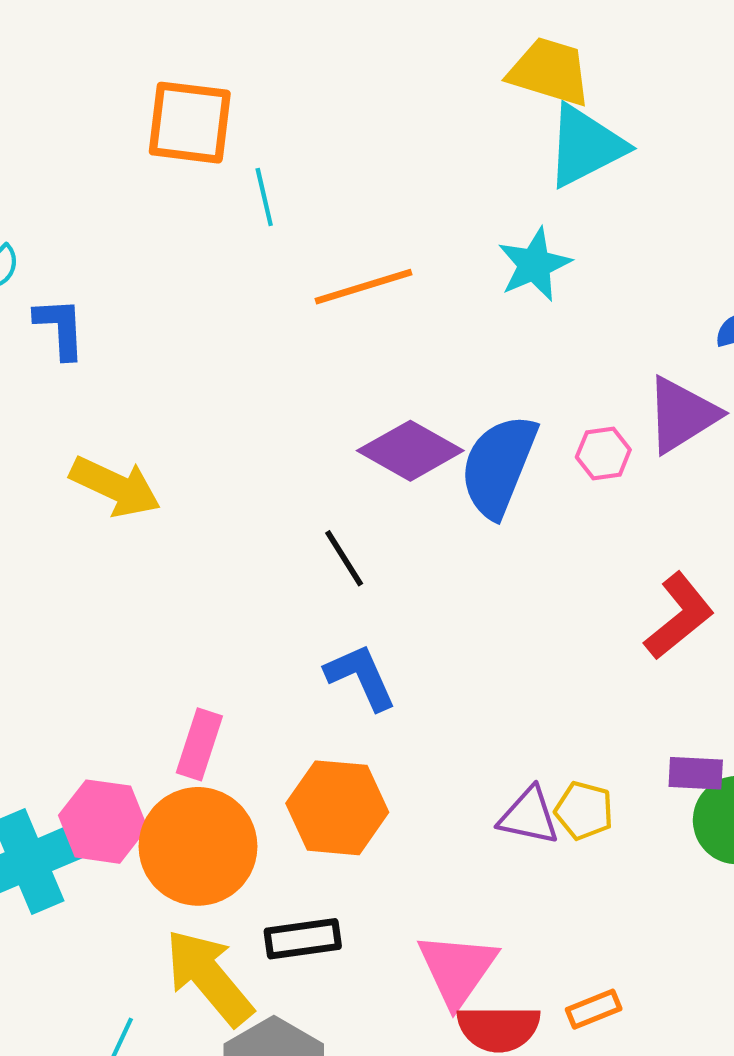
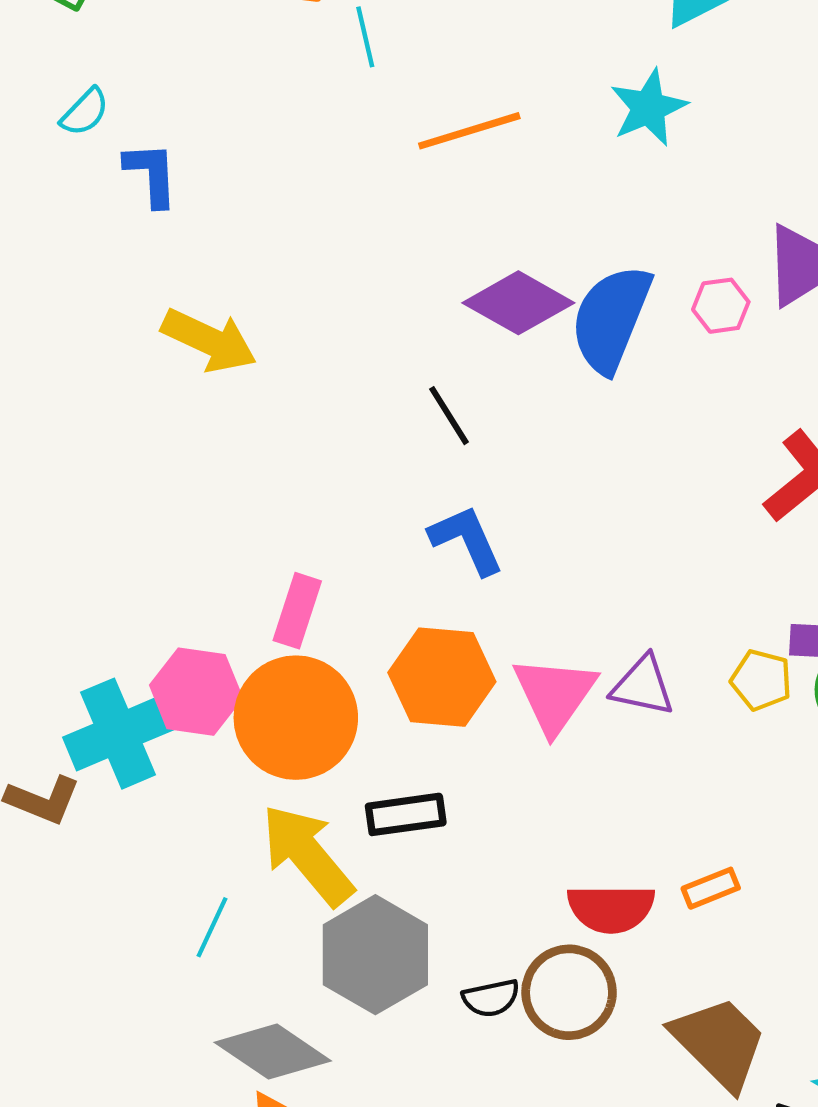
yellow pentagon: (584, 811) -> (761, 680), moved
pink triangle: (457, 969) -> (555, 694), moved

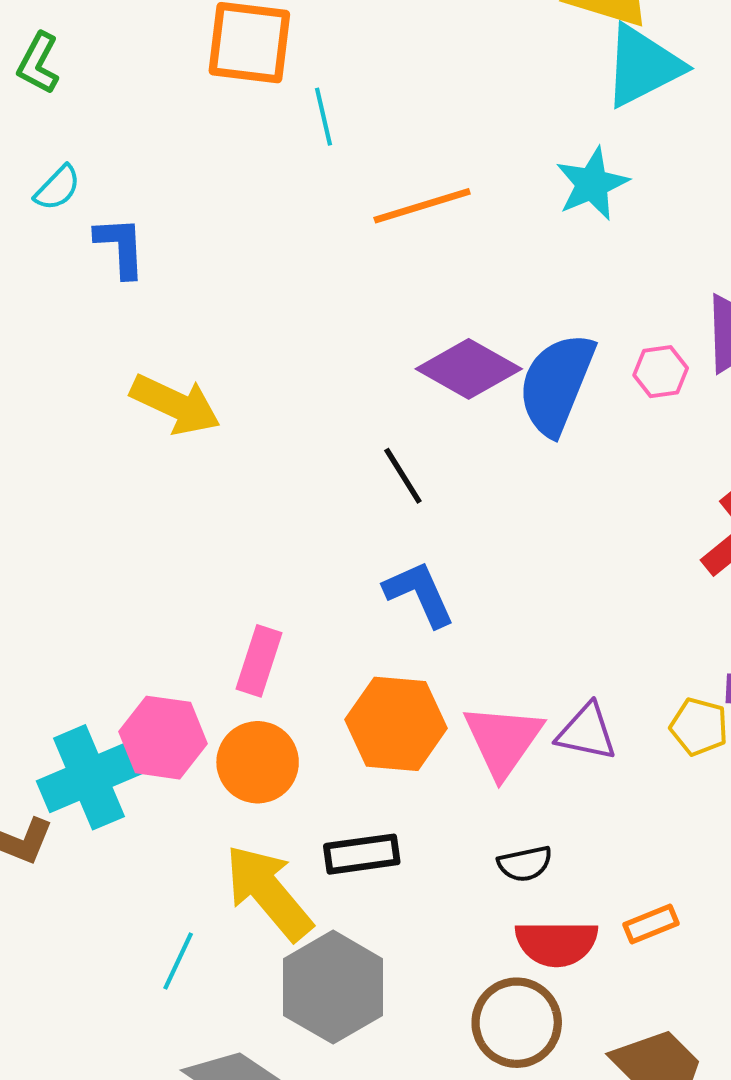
orange circle: (296, 718) -> (258, 762), size x0.7
black semicircle: (491, 998) -> (525, 864), moved

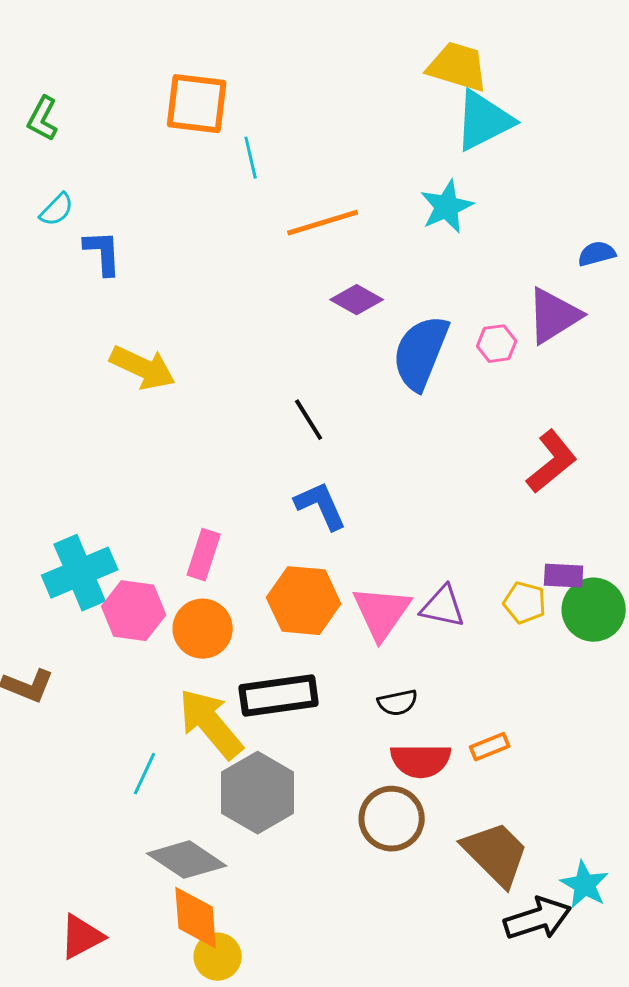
purple diamond: (469, 369) -> (357, 300), moved, size x0.7
cyan cross: (89, 777) -> (80, 573), moved
black rectangle: (362, 854) -> (279, 696), size x1.4

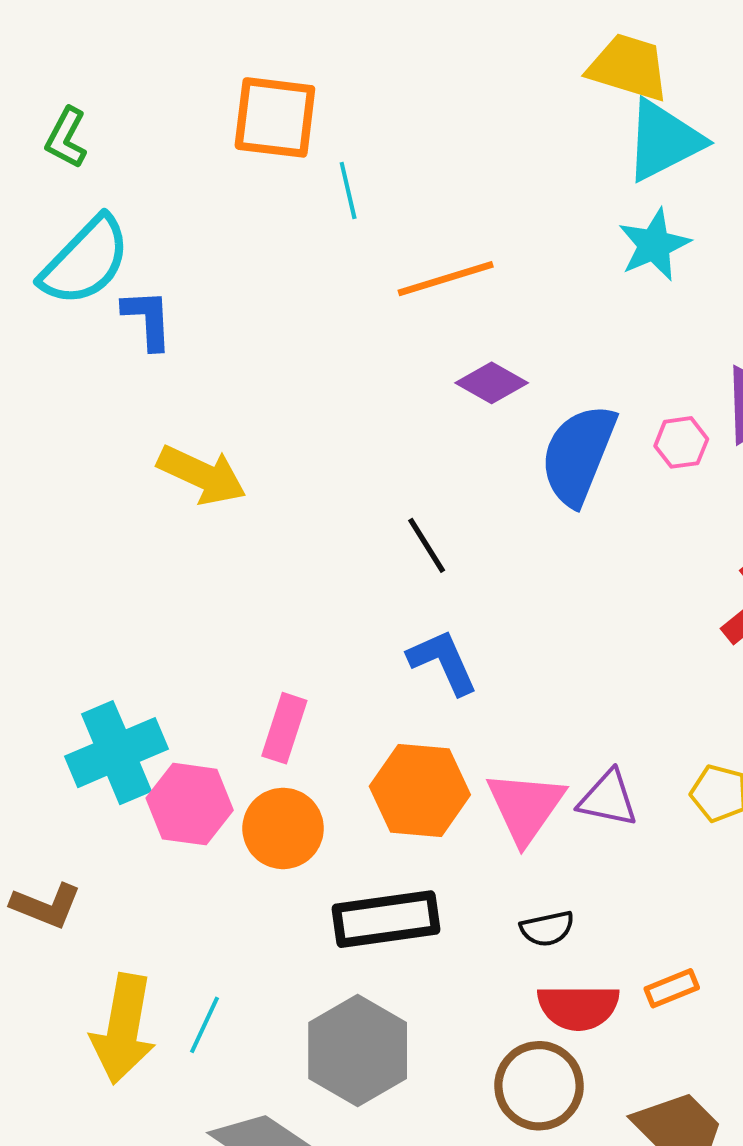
cyan star: (447, 207) -> (654, 245), moved
cyan semicircle: (57, 210) -> (85, 261), size x2.0
yellow arrow: (211, 724) -> (123, 1029), moved, turned -130

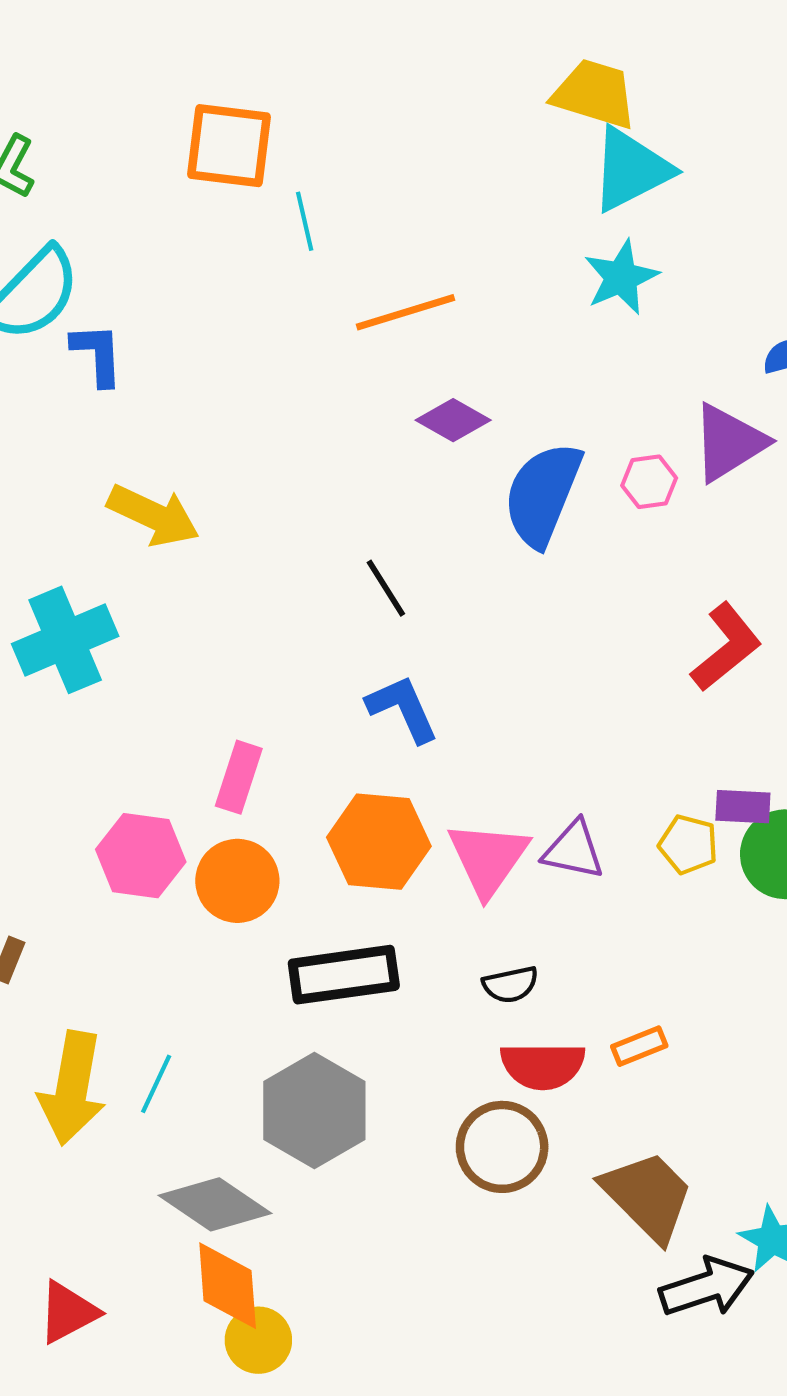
cyan cross: (116, 753) -> (65, 640), moved

